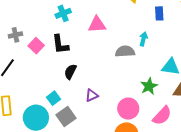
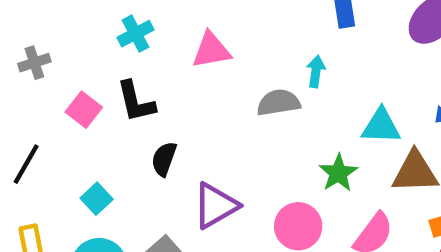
gray cross: (15, 35) -> (34, 63), moved
purple triangle: (92, 95) -> (216, 206), size x1.6
cyan square: (54, 98) -> (97, 199), moved

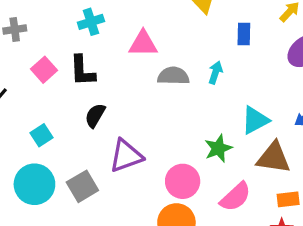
gray semicircle: (279, 103) -> (173, 76), moved
cyan triangle: (381, 126) -> (255, 120), turned -40

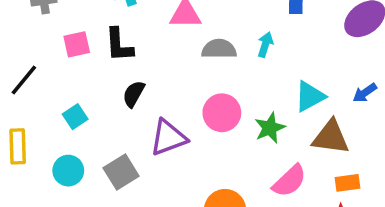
pink square: (44, 70) -> (77, 44), turned 30
pink circle: (183, 181) -> (222, 113), moved
cyan circle: (34, 184) -> (68, 171), size x0.7

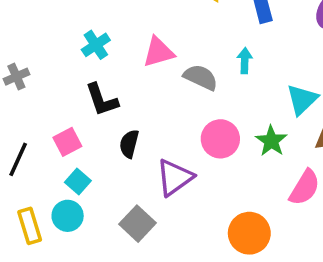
pink square: (77, 44) -> (67, 142), moved
gray semicircle: (219, 49) -> (201, 77), turned 40
cyan circle: (68, 171) -> (68, 216), moved

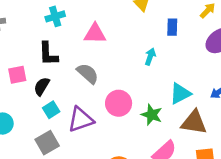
gray semicircle: (201, 77) -> (88, 74), moved
green star: (271, 141) -> (152, 115), turned -30
black semicircle: (129, 144) -> (42, 86), moved
cyan square: (78, 182) -> (51, 110), moved

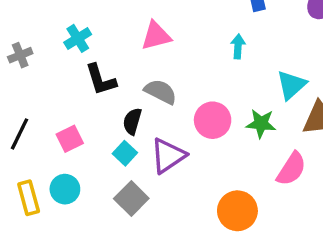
cyan cross: (55, 16) -> (78, 38), moved
pink square: (17, 75) -> (70, 139), moved
black semicircle: (42, 86) -> (132, 121), moved

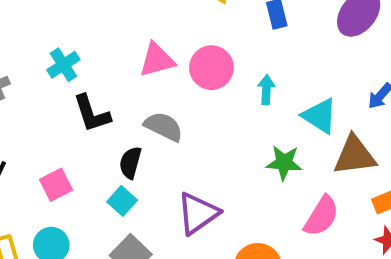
cyan arrow: (238, 46) -> (266, 90), moved
cyan triangle: (291, 85) -> (320, 116), turned -44
pink circle: (213, 120) -> (211, 68), moved
purple triangle: (168, 156) -> (198, 213), moved

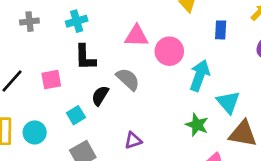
cyan arrow: (266, 90) -> (200, 75), size x1.6
pink square: (56, 185) -> (51, 80), moved
cyan square: (122, 201) -> (76, 115), moved
purple triangle: (198, 213) -> (133, 140), size x0.6

